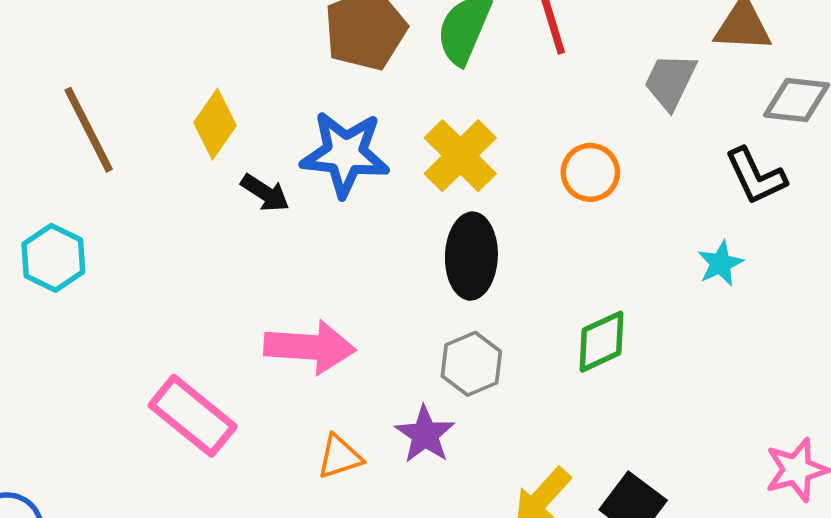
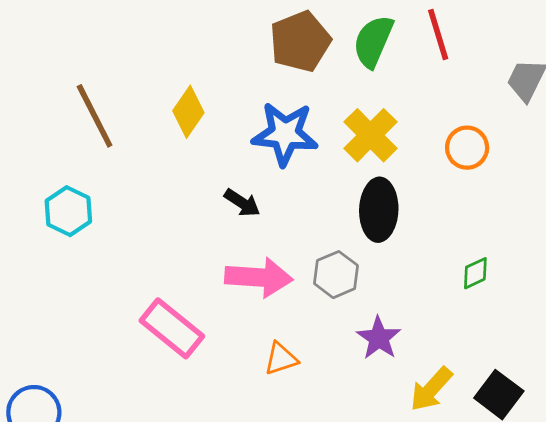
black arrow: (265, 193) -> (242, 203), moved
green diamond: (601, 342) -> (475, 273), size x0.7
gray hexagon: (471, 364) -> (336, 275), moved
purple star: (425, 434) -> (379, 338), moved

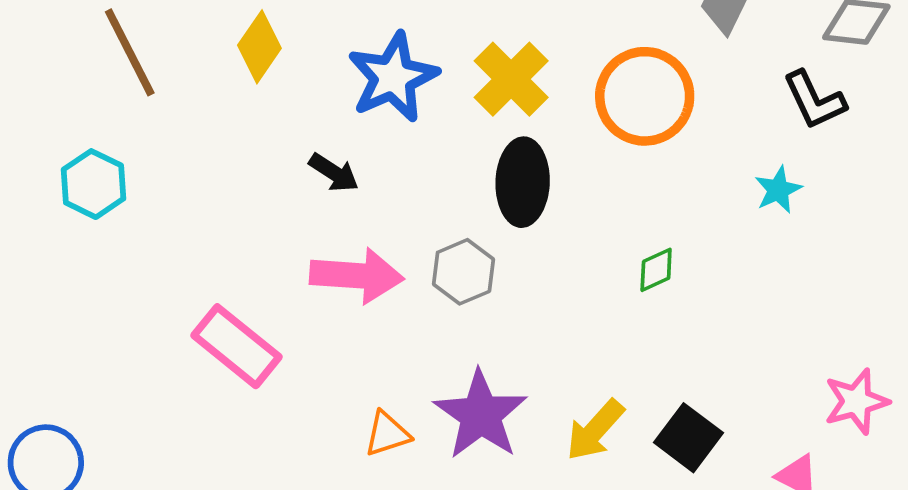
blue star: (285, 134) -> (393, 77), turned -30
orange circle: (467, 148) -> (645, 96), size x1.6
purple star: (379, 338) -> (481, 415), moved, size x1.5
orange triangle: (281, 359) -> (387, 434), moved

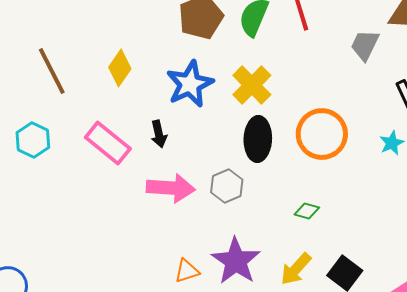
orange circle: (645, 96) -> (322, 134), moved
black arrow: (334, 173) -> (159, 134), turned 44
green diamond: (656, 270) -> (307, 211), moved, turned 40
pink rectangle: (237, 346) -> (108, 143), moved

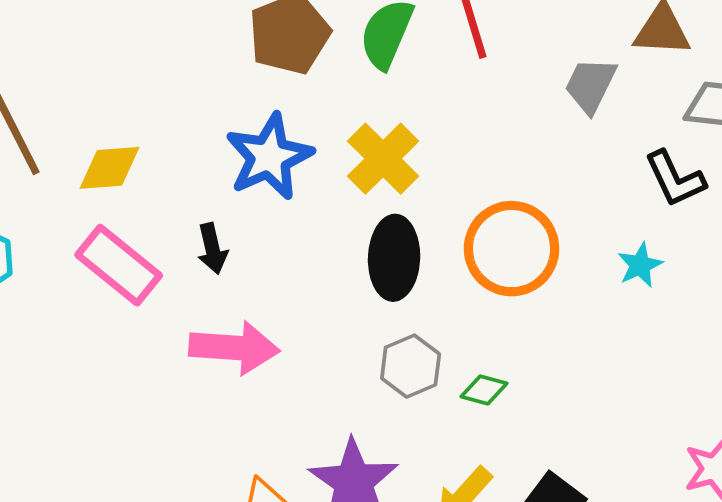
yellow diamond: (120, 68) -> (109, 168), moved, turned 51
gray hexagon: (227, 186) -> (411, 366), moved

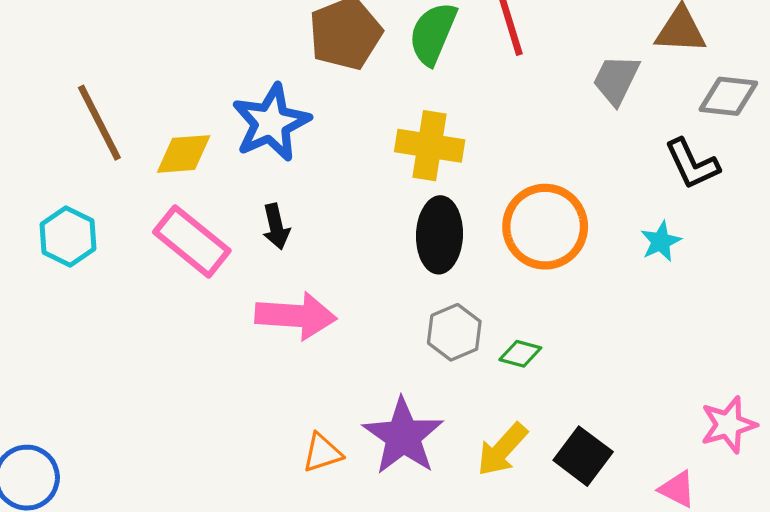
blue star: (269, 157) -> (271, 123), moved
yellow cross: (383, 159) -> (430, 146), turned -36

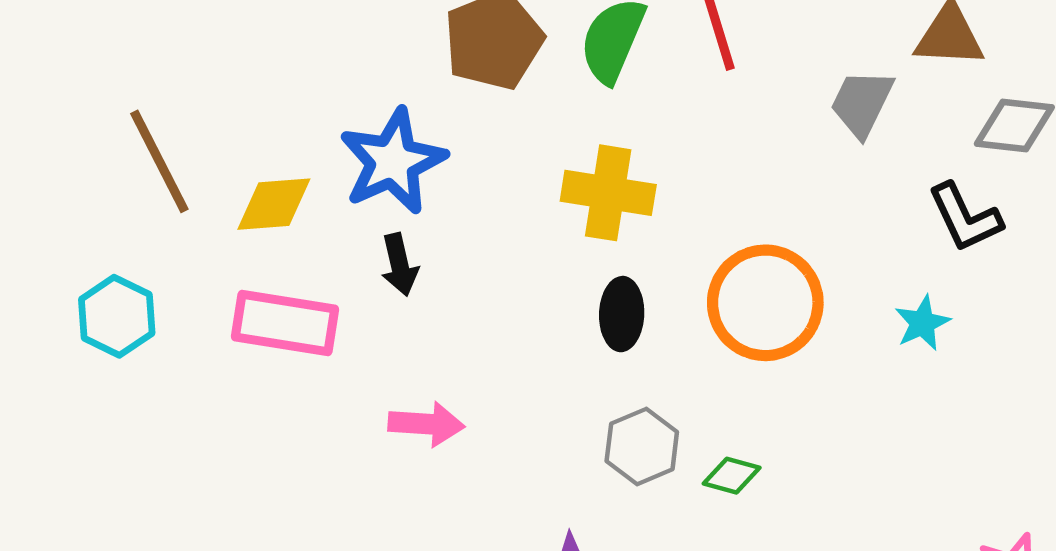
black arrow: (276, 227) -> (399, 265), moved
black ellipse: (439, 235) -> (622, 314), size x0.7
pink rectangle: (192, 241) -> (285, 323), turned -30
pink arrow: (296, 316) -> (426, 424), size x0.7

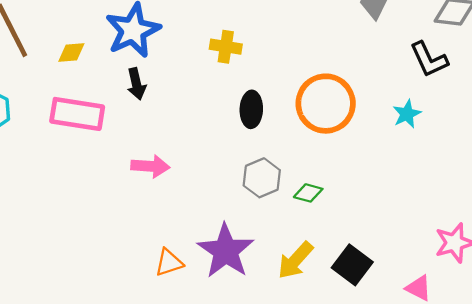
yellow cross: (608, 193) -> (226, 47), moved, size x0.7
yellow diamond: (274, 204) -> (71, 52), size x0.7

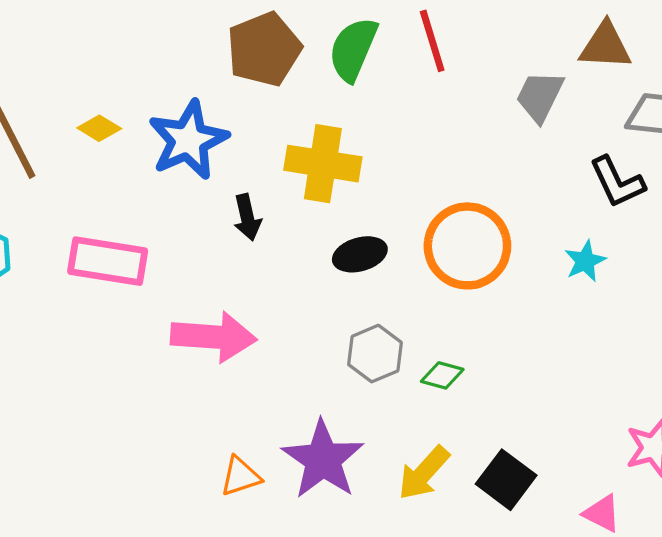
yellow cross: (226, 47) -> (323, 164), size x1.6
yellow diamond: (71, 52) -> (99, 128), moved, turned 36
black arrow: (136, 84) -> (247, 217), moved
black ellipse: (251, 109) -> (360, 254), turned 72
pink arrow: (150, 166) -> (214, 337), size x1.5

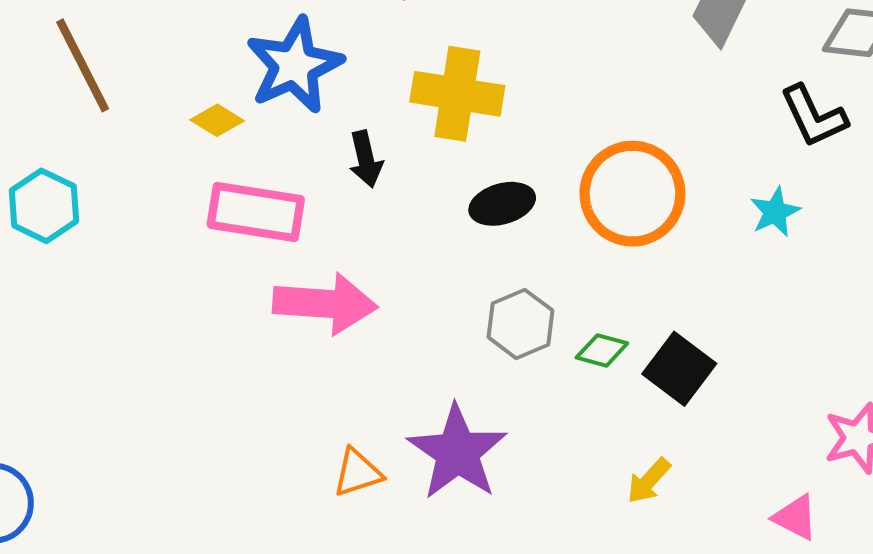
yellow diamond: (99, 128) -> (217, 120), moved
pink rectangle: (108, 261) -> (256, 212), moved
yellow arrow: (424, 473) -> (649, 481), moved, size x0.7
black square: (506, 480) -> (679, 369), moved

